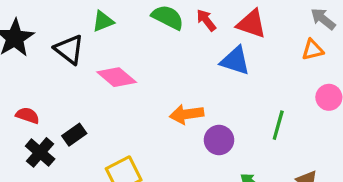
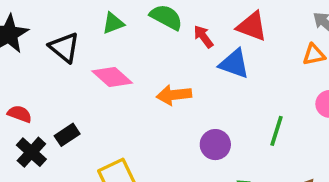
red arrow: (206, 20) -> (203, 37), moved
green triangle: (103, 21) -> (113, 23), moved
orange arrow: (187, 114) -> (174, 95), moved

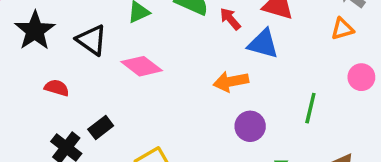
orange arrow: (174, 95) -> (231, 81), moved
red semicircle: (20, 114) -> (57, 88), moved

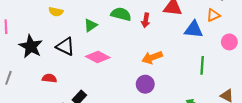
red arrow: (230, 19) -> (146, 20), turned -120
blue triangle: (263, 44) -> (194, 30), moved
purple circle: (250, 126) -> (145, 84), moved

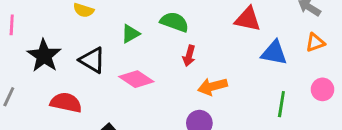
orange triangle: (213, 15) -> (315, 42), moved
red arrow: (146, 20) -> (189, 56), moved
pink circle: (229, 42) -> (322, 89), moved
red semicircle: (49, 78) -> (66, 103), size x1.5

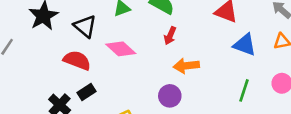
red semicircle: (66, 103) -> (77, 60), moved

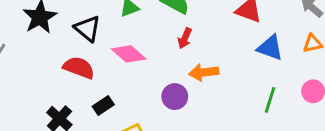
black rectangle: (87, 92) -> (103, 106), moved
purple circle: (170, 96) -> (175, 97), moved

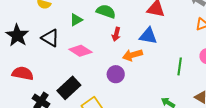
blue triangle: (270, 48) -> (148, 36), moved
red semicircle: (79, 68) -> (23, 73), moved
black rectangle: (103, 106) -> (69, 88), size x1.6

